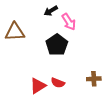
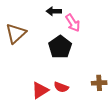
black arrow: (51, 11) -> (54, 11), turned 32
brown triangle: (15, 32) -> (16, 33), turned -40

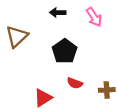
pink arrow: (73, 23) -> (94, 17), moved
red semicircle: (61, 87) -> (75, 83), moved

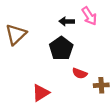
black arrow: (58, 13) -> (67, 21), moved
red semicircle: (75, 83) -> (80, 73), moved

